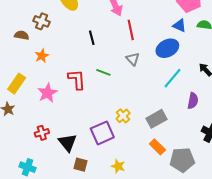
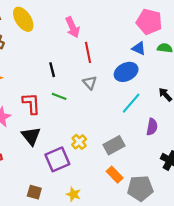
black line: (92, 38) -> (52, 70), moved
black triangle: (68, 143) -> (31, 136), moved

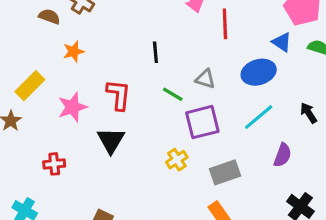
red line: (88, 52) -> (225, 24), moved
gray triangle: (90, 83) -> (205, 79), turned -40
green line: (59, 96) -> (173, 94), moved
purple square: (57, 159) -> (202, 122), moved

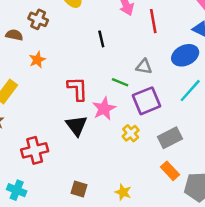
black line: (155, 52) -> (101, 39), moved
pink star: (72, 107) -> (104, 109), moved
red cross: (54, 164) -> (35, 150), size x1.5

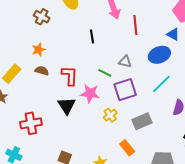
brown semicircle: (14, 35) -> (42, 71), moved
pink star: (104, 109) -> (90, 93), turned 30
orange rectangle: (170, 171) -> (127, 148), moved

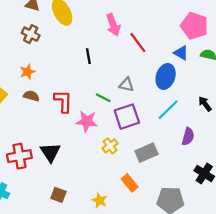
red line: (135, 25) -> (138, 43), turned -30
blue ellipse: (159, 55) -> (166, 76), turned -50
black triangle: (67, 106) -> (50, 152), moved

